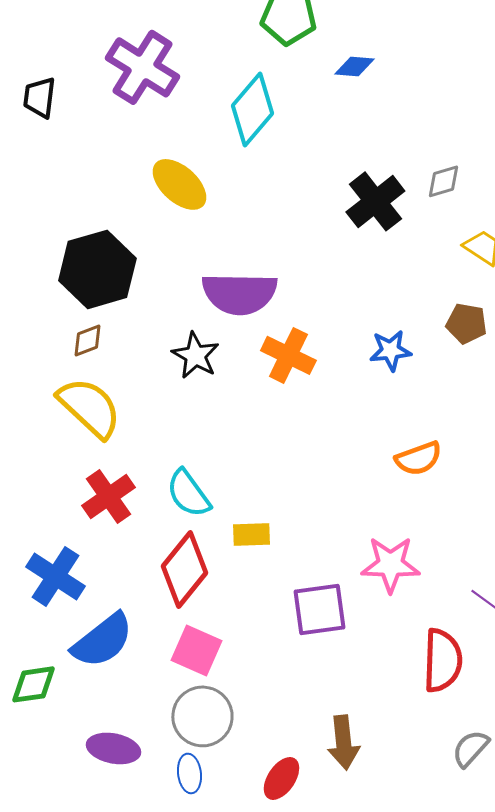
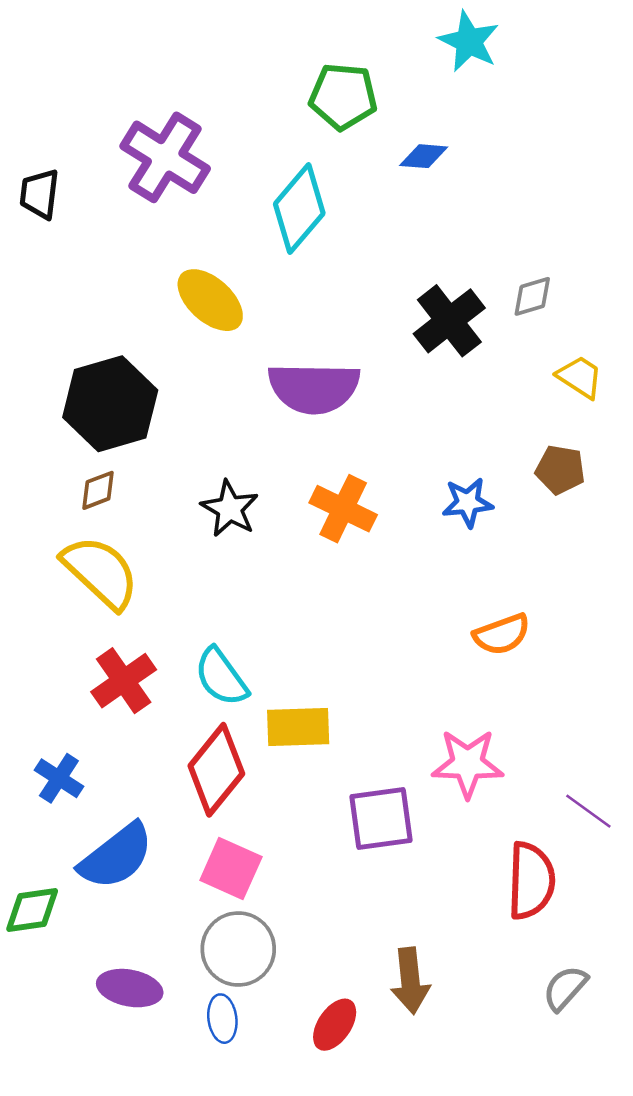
purple semicircle: (239, 293) -> (314, 388), moved
yellow rectangle: (251, 534) -> (298, 727), size x1.4
blue cross: (55, 576) -> (59, 778), size x0.7

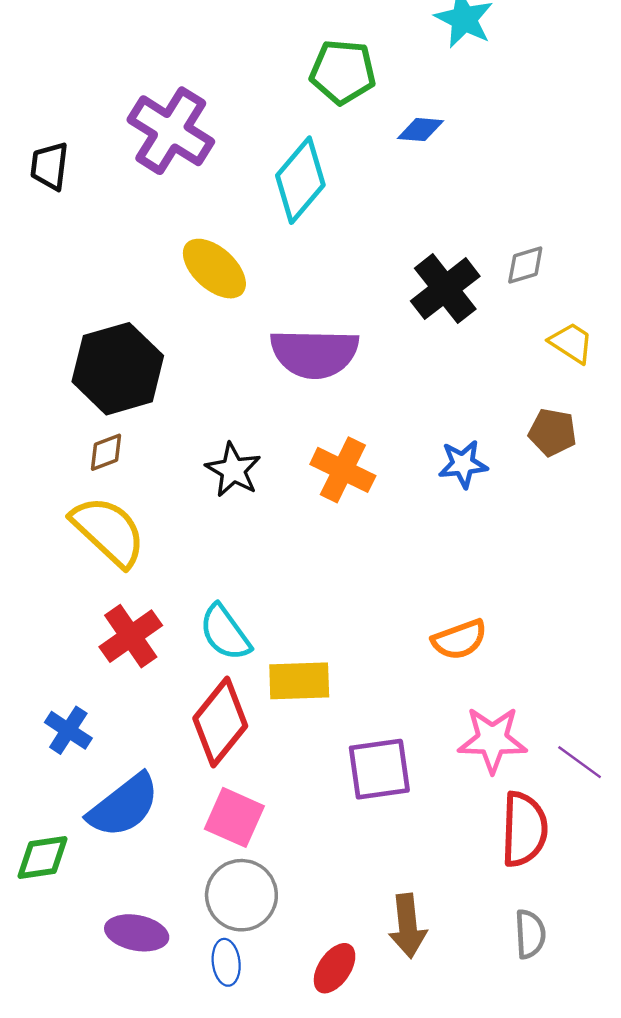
orange semicircle: (502, 634) -> (459, 640), moved
pink star: (468, 764) -> (492, 740), moved
gray semicircle: (565, 988) -> (530, 934), moved, turned 135

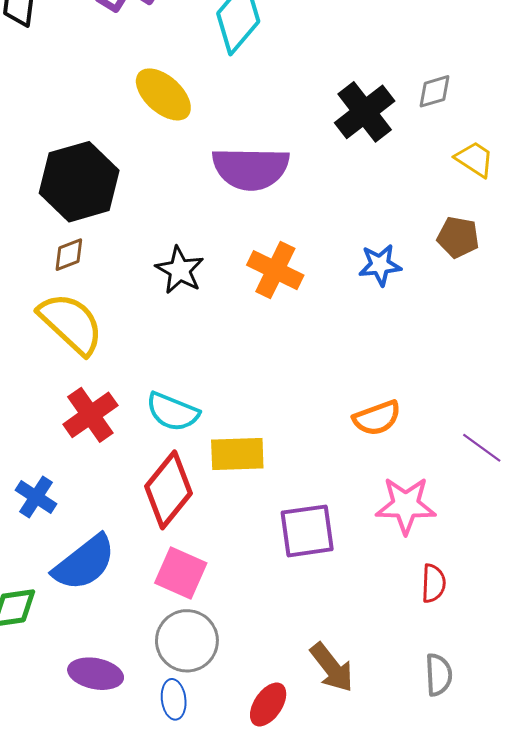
cyan semicircle: (225, 633) -> (173, 412), turned -32
purple line: (580, 762) -> (482, 448), moved
red semicircle: (524, 829) -> (433, 583), size x0.6
brown arrow: (408, 926) -> (332, 668), turned -32

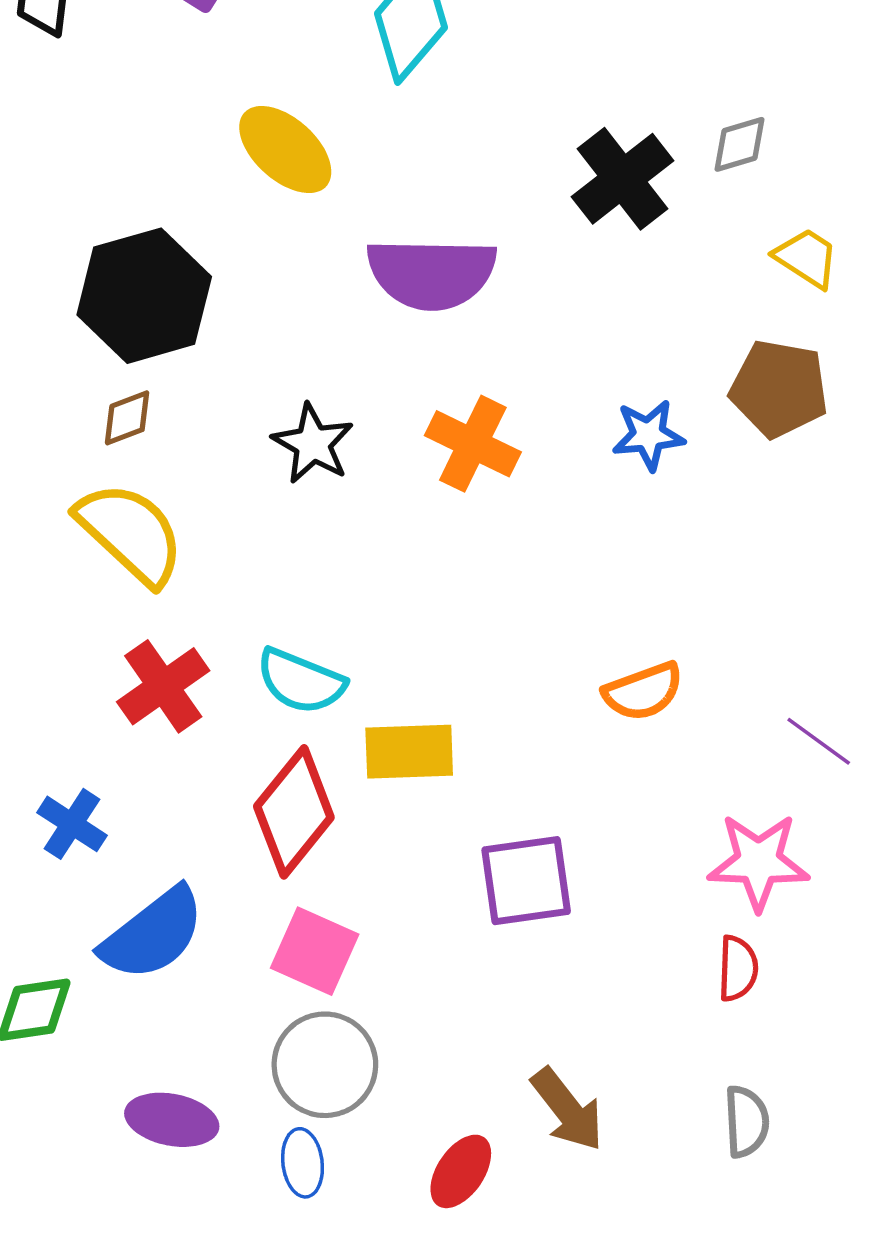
brown pentagon: (458, 237) -> (779, 389), size x1.4
pink star: (406, 505) -> (758, 862), moved

